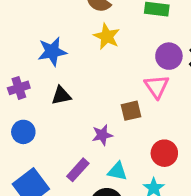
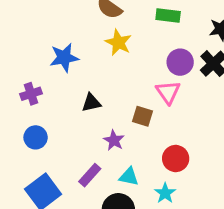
black triangle: (61, 96) -> (91, 103), moved
brown square: (131, 111) -> (142, 116), turned 30
purple star: (102, 135) -> (114, 140), turned -30

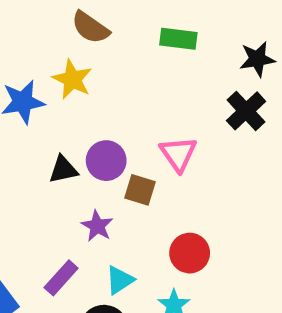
yellow star: (118, 43) -> (72, 79), moved
purple circle: (180, 62) -> (106, 161), moved
cyan triangle: (129, 177) -> (120, 280), turned -45

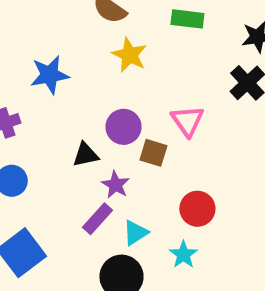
yellow star: (72, 79) -> (130, 55), moved
black triangle: (63, 170) -> (86, 155), moved
purple rectangle: (61, 278) -> (98, 219), moved

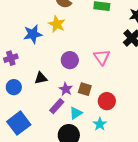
yellow star: (130, 55) -> (57, 24), moved
brown square: (153, 153) -> (85, 89), moved
black triangle: (86, 155) -> (41, 78), moved

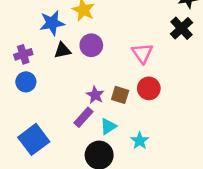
purple circle: (70, 60) -> (91, 45), moved
black triangle: (41, 78) -> (63, 50), moved
blue circle: (14, 87) -> (26, 82), moved
red circle: (107, 101) -> (149, 88), moved

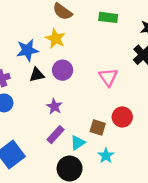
red circle: (149, 88) -> (122, 117), moved
purple star: (95, 95) -> (54, 106), moved
brown square: (120, 95) -> (98, 128), moved

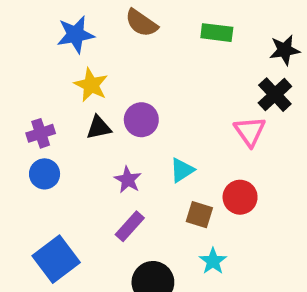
yellow star: (55, 39) -> (91, 85), moved
blue star: (27, 50) -> (75, 35), moved
pink triangle: (108, 77) -> (250, 131), moved
cyan triangle: (78, 143) -> (182, 170), moved

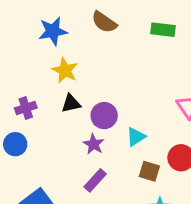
purple circle: (141, 120) -> (104, 116), moved
blue circle: (45, 174) -> (15, 144), moved

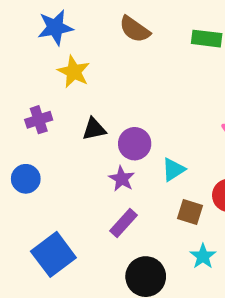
blue star: (53, 31) -> (55, 27), moved
yellow star: (65, 70) -> (74, 72), moved
purple cross: (26, 108) -> (39, 120), moved

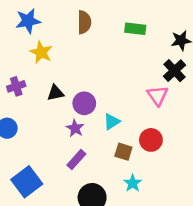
brown semicircle: (135, 29) -> (84, 22), turned -125

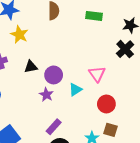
pink triangle: (157, 95) -> (97, 74), moved
brown square: (123, 152) -> (111, 130), moved
purple rectangle: (76, 160) -> (54, 127), moved

